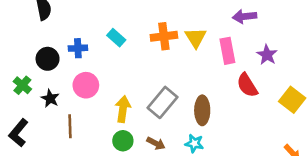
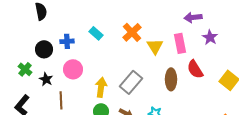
orange cross: (164, 36) -> (132, 32), turned -36
yellow triangle: (196, 38) -> (155, 46), moved
purple star: (267, 55) -> (210, 37), moved
brown ellipse: (202, 110) -> (171, 79), moved

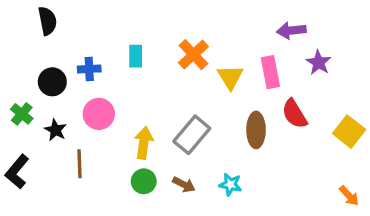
cyan rectangle: (96, 33) -> (136, 56), turned 48

